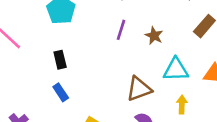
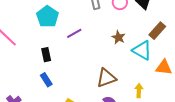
purple line: (121, 30) -> (74, 33), moved, turned 42
cyan triangle: (176, 70) -> (142, 50), moved, turned 30

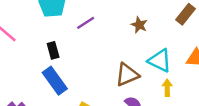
cyan triangle: (142, 50) -> (160, 61), moved
blue rectangle: (46, 80) -> (55, 81), size x1.6

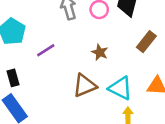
brown triangle: (127, 75) -> (85, 86), moved

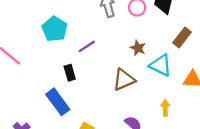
black rectangle: (13, 78) -> (70, 73), moved
cyan triangle: (120, 88) -> (161, 65), moved

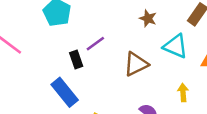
purple line: (87, 46) -> (95, 44), moved
brown star: (138, 48) -> (148, 18), moved

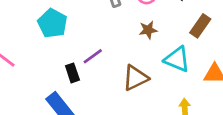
brown star: (148, 18) -> (148, 30), turned -30

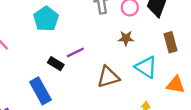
brown rectangle: (200, 26) -> (171, 42), turned -60
black rectangle: (72, 73) -> (56, 64), turned -49

